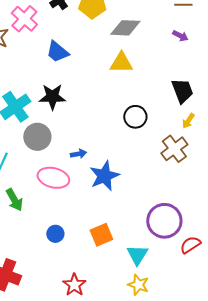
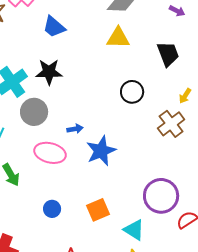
black trapezoid: (182, 91) -> (168, 54), moved
cyan triangle: (137, 255) -> (134, 230), turned -30

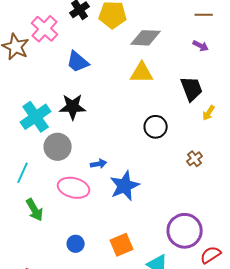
yellow arrow: (185, 96) -> (209, 113), moved
brown cross: (171, 124) -> (195, 159), size x0.6

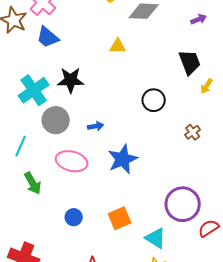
purple arrow: (201, 46) -> (199, 19), turned -49
blue trapezoid: (78, 62) -> (48, 37), moved
yellow triangle: (142, 73) -> (118, 46), moved, size x0.7
blue arrow: (99, 164) -> (96, 126), moved

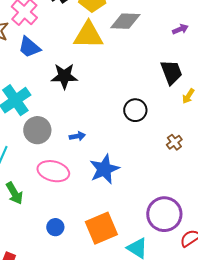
yellow triangle: (118, 46) -> (88, 35), moved, size x1.8
black star: (71, 80) -> (64, 76), moved
orange square: (120, 218) -> (101, 228), size x1.4

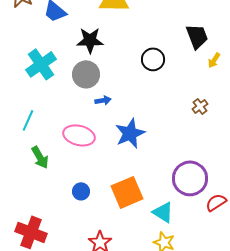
black circle: (135, 110) -> (153, 59), moved
gray circle: (37, 130) -> (86, 74), moved

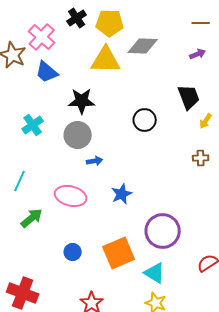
cyan cross: (41, 64) -> (33, 125), size x0.7
brown cross: (200, 106) -> (201, 158), moved, turned 35
blue star: (130, 133) -> (122, 194), size x0.7
green arrow: (40, 157) -> (32, 218), turned -100
purple circle: (190, 178) -> (163, 231), moved

